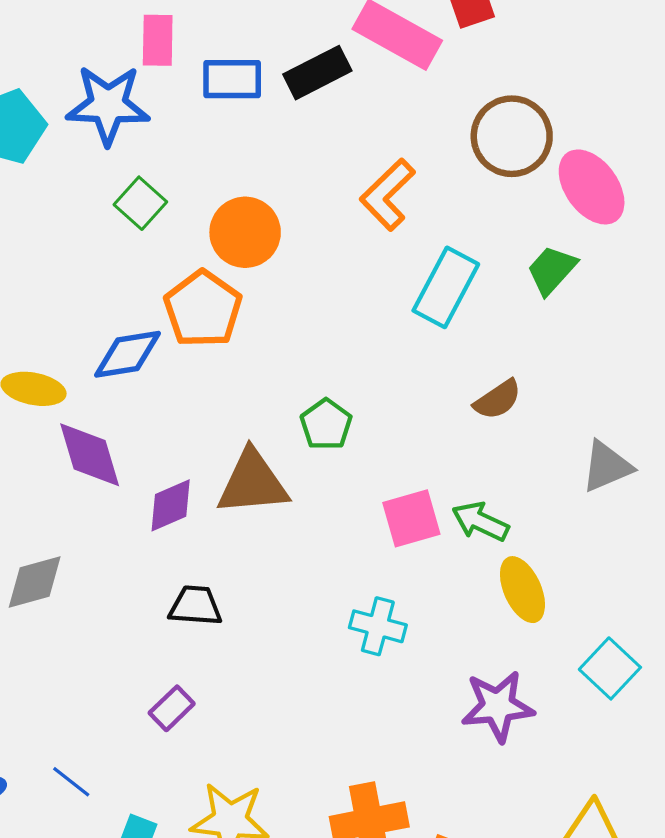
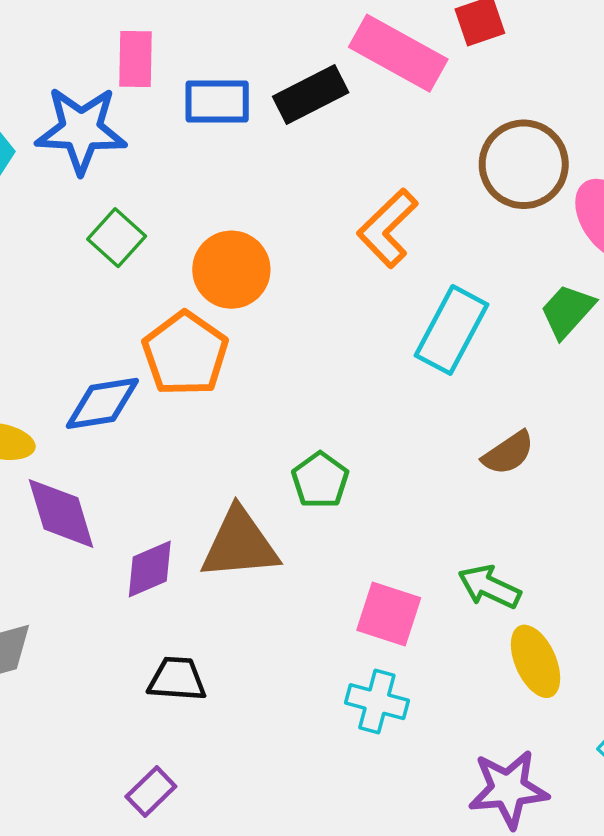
pink square: (411, 518) -> (389, 614), moved, turned 34

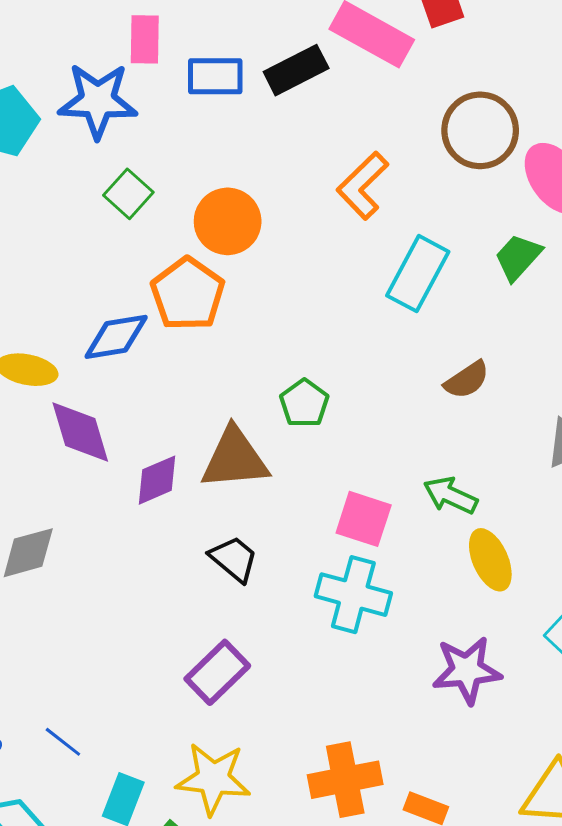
black trapezoid: (177, 679) -> (234, 559), moved, turned 36
cyan cross: (377, 702) -> (353, 595), size x1.4
purple rectangle: (151, 791) -> (217, 672), moved, size x1.5

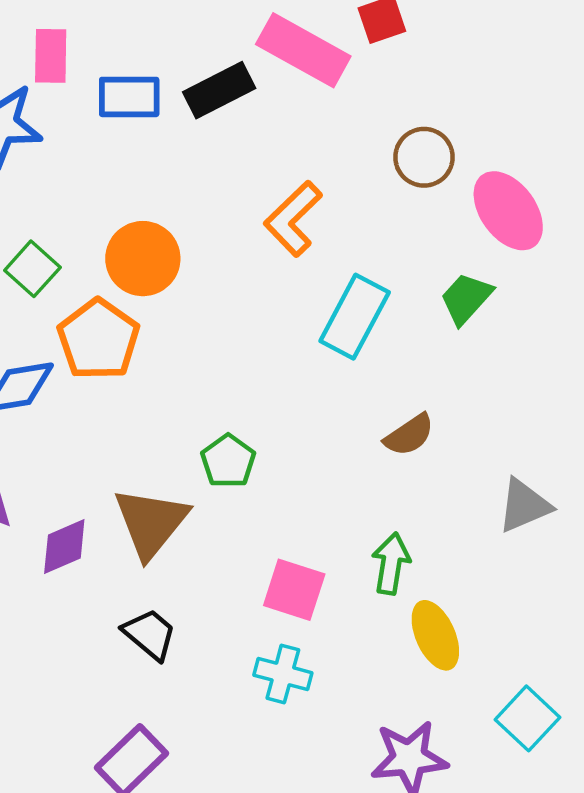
brown circle: (480, 130) -> (424, 157), size x0.7
green square: (128, 194) -> (32, 269), moved
brown triangle: (235, 459) -> (151, 523), turned -46
green arrow: (450, 495) -> (391, 564), turned 74
cyan cross: (353, 595) -> (283, 674), size x0.7

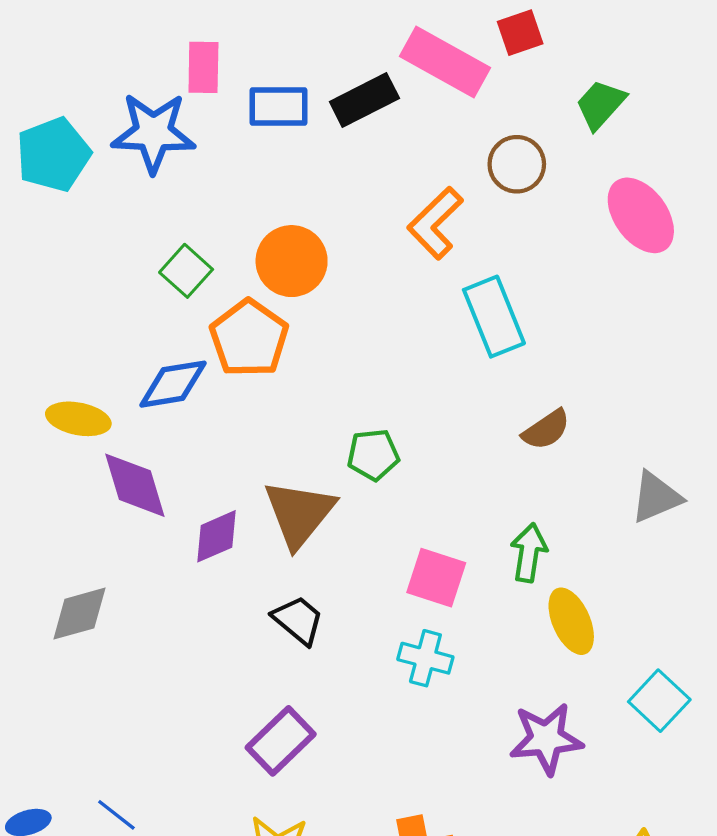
brown circle: (424, 157) -> (517, 164), moved
green trapezoid: (466, 298) -> (601, 104), moved
cyan rectangle: (355, 317) -> (494, 317), turned -50
green pentagon: (228, 461) -> (373, 455), turned 30

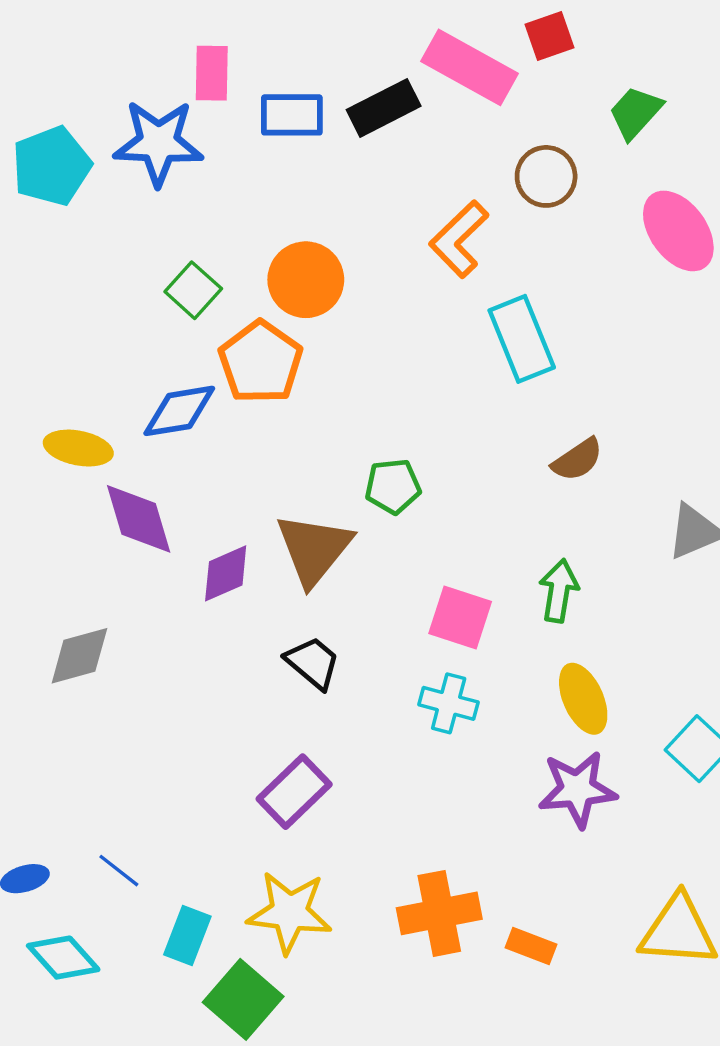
yellow ellipse: (571, 621) -> (583, 699), moved

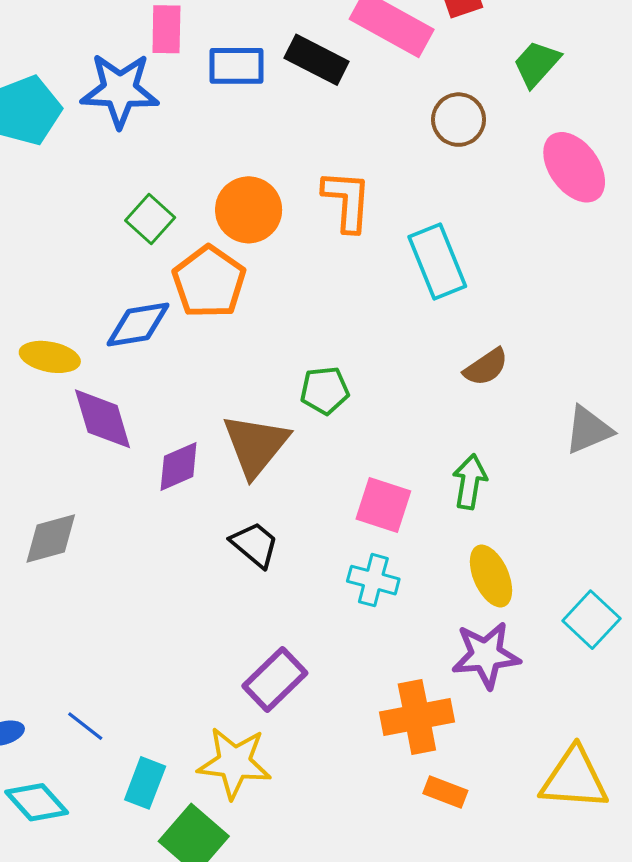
black rectangle: (384, 108) -> (317, 60), turned 54
orange L-shape: (459, 239) -> (347, 201), moved, turned 138
purple rectangle: (294, 792) -> (275, 679), moved
orange cross: (439, 913) -> (417, 717), moved

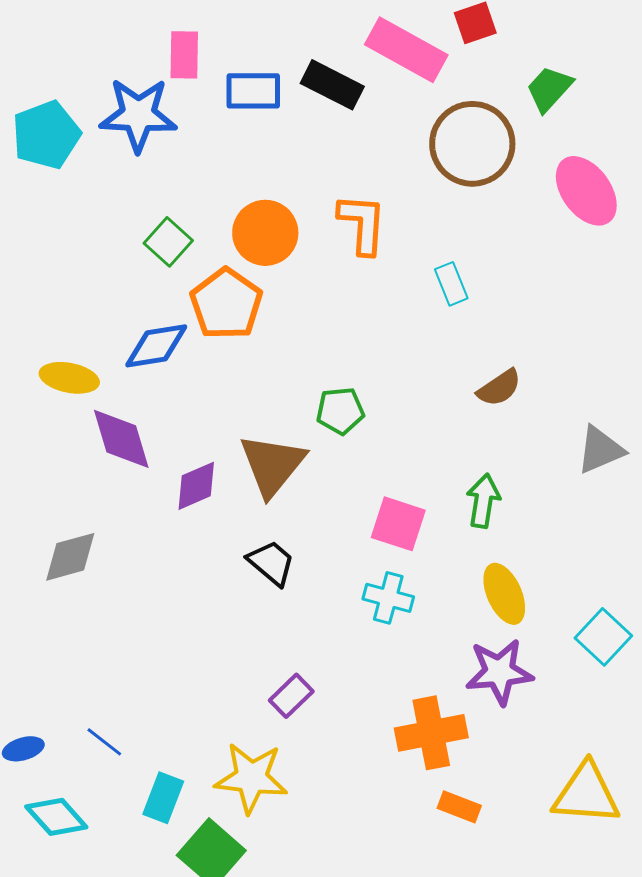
brown circle: (459, 120) -> (472, 144), size x1.6
cyan rectangle: (437, 262) -> (451, 284), size x0.6
purple rectangle: (275, 679) -> (291, 696), size x0.7

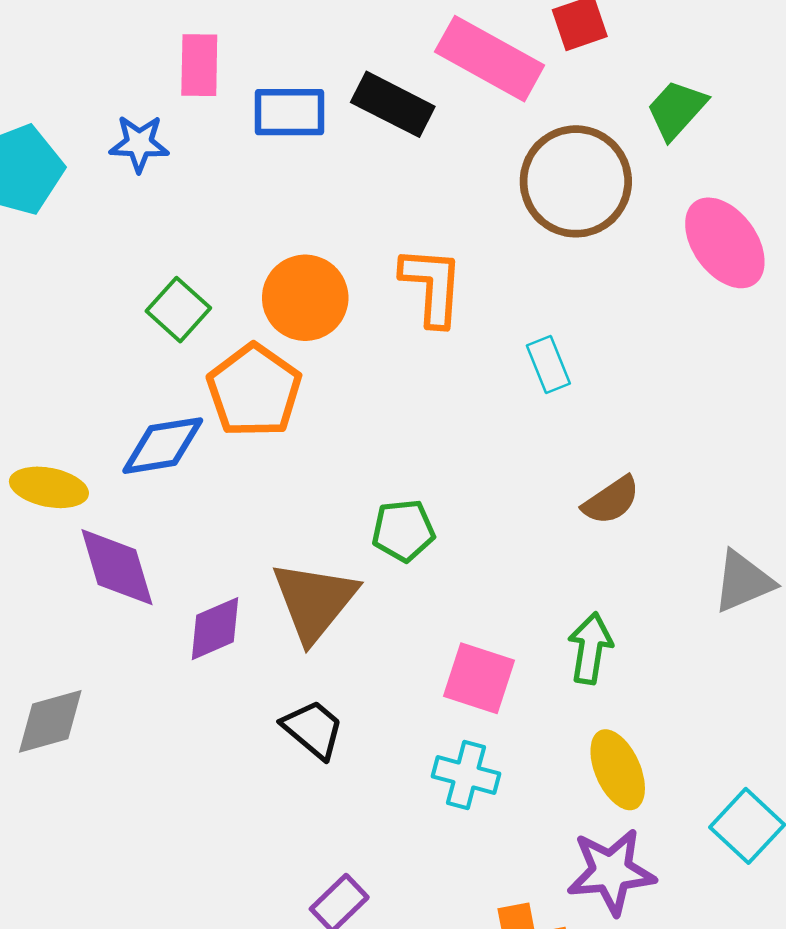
blue star: (138, 115) -> (139, 144), size x0.6

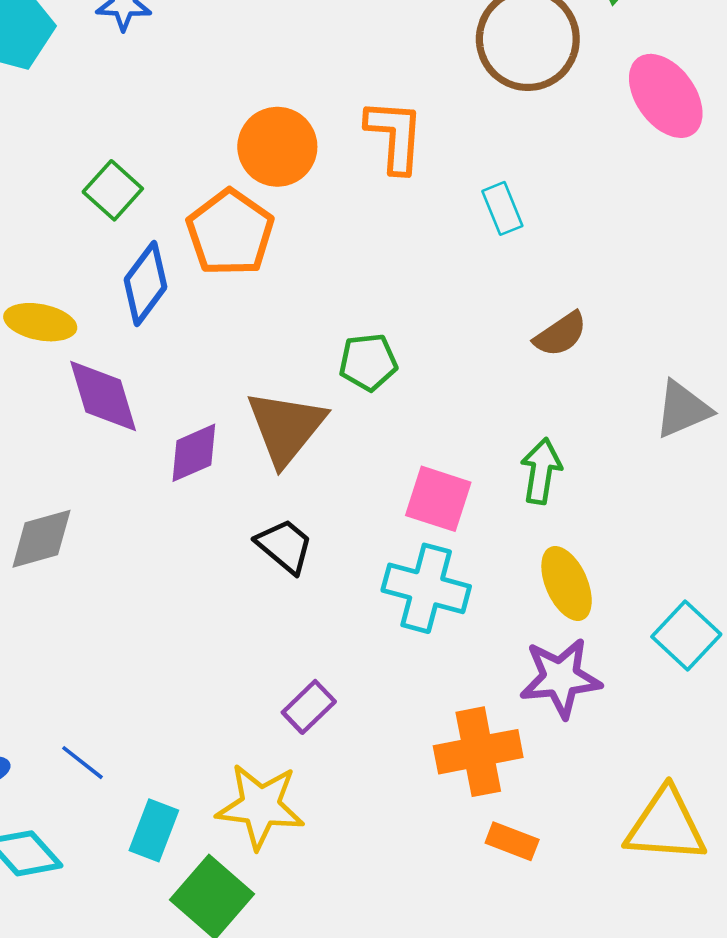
green square: (178, 310) -> (113, 190), moved
blue diamond: (163, 446) -> (145, 283), turned -44
cyan cross: (466, 775) -> (426, 588), size x1.4

